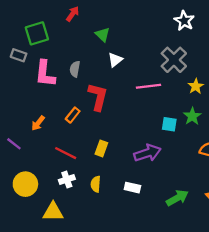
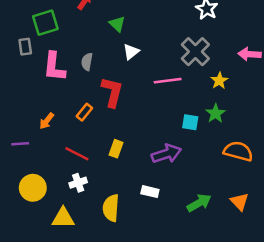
gray rectangle: (19, 55) -> (25, 47), turned 63
purple line: (14, 144) -> (20, 144), turned -42
yellow semicircle: (96, 184) -> (111, 208), moved, size x1.5

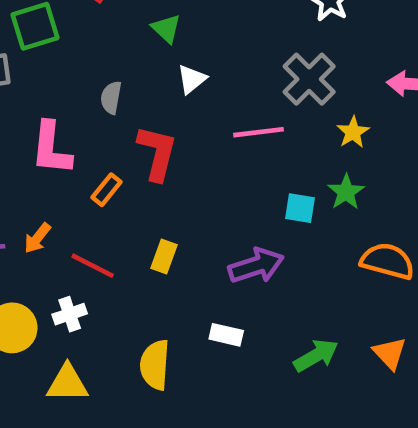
pink L-shape: (54, 67) -> (51, 148), moved
orange arrow: (47, 121) -> (37, 238), moved
white cross: (78, 183) -> (70, 314), moved

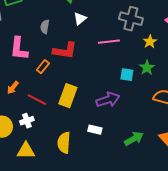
gray cross: (309, 79) -> (131, 19), turned -30
red L-shape: (157, 153) -> (65, 51), turned 85
yellow rectangle: (164, 257) -> (68, 96), size x1.6

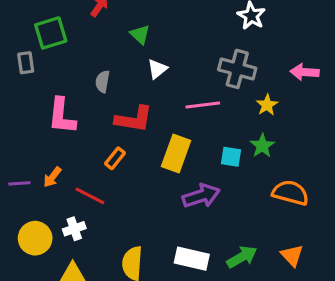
orange rectangle: (43, 67) -> (115, 158), moved
yellow rectangle: (68, 96) -> (176, 154), moved
white rectangle: (95, 130) -> (192, 259), moved, size x1.5

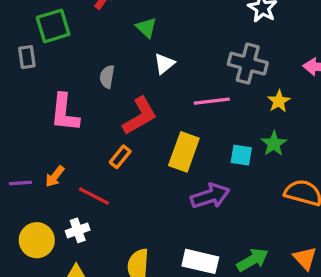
red L-shape: (134, 119) -> (140, 116), turned -39

